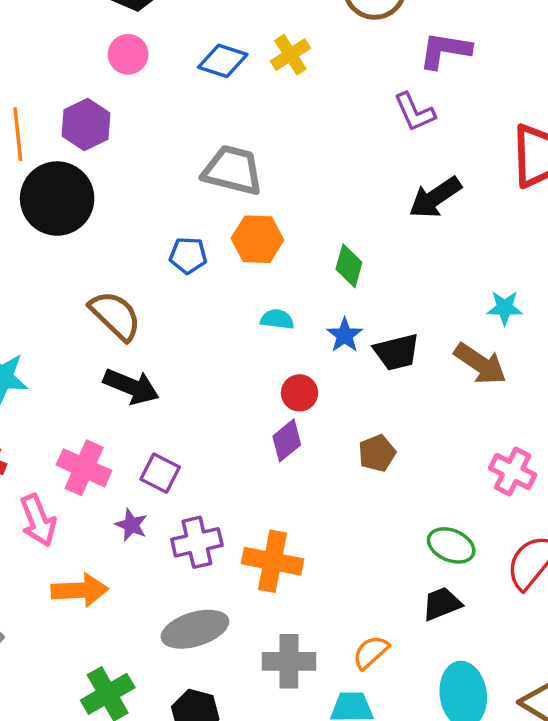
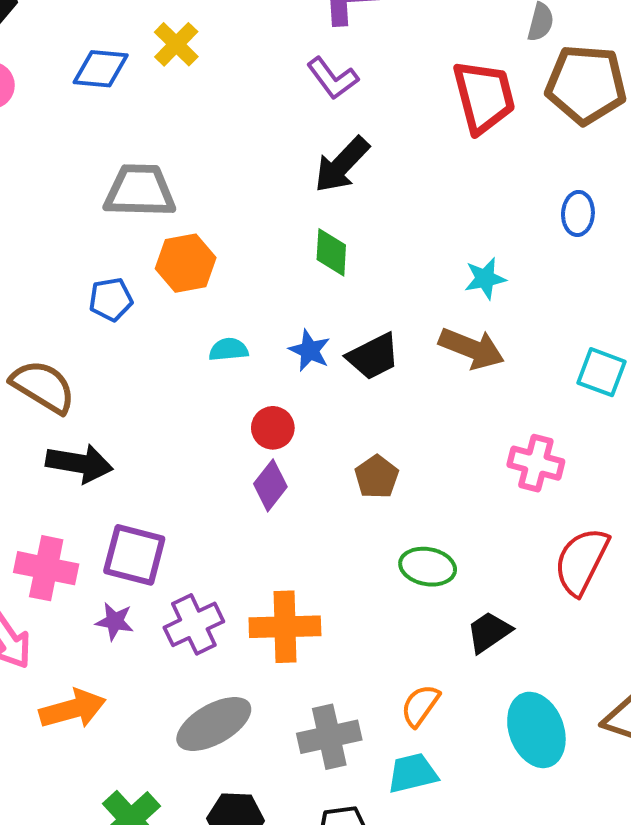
black arrow: (435, 198) -> (342, 165), moved
green diamond: (349, 266) -> (331, 252), moved
purple square: (160, 473) -> (134, 555), size x1.4
green ellipse: (451, 545) -> (428, 567), moved

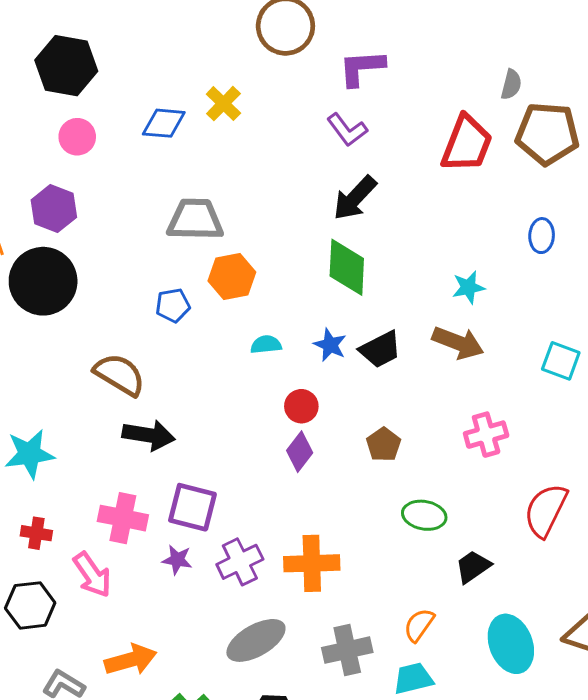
red trapezoid: (484, 97) -> (467, 144), turned 36
green diamond: (331, 252) -> (347, 267), size x1.5
pink cross: (536, 463) -> (486, 435), moved, turned -30
orange arrow: (73, 709) -> (131, 660), moved

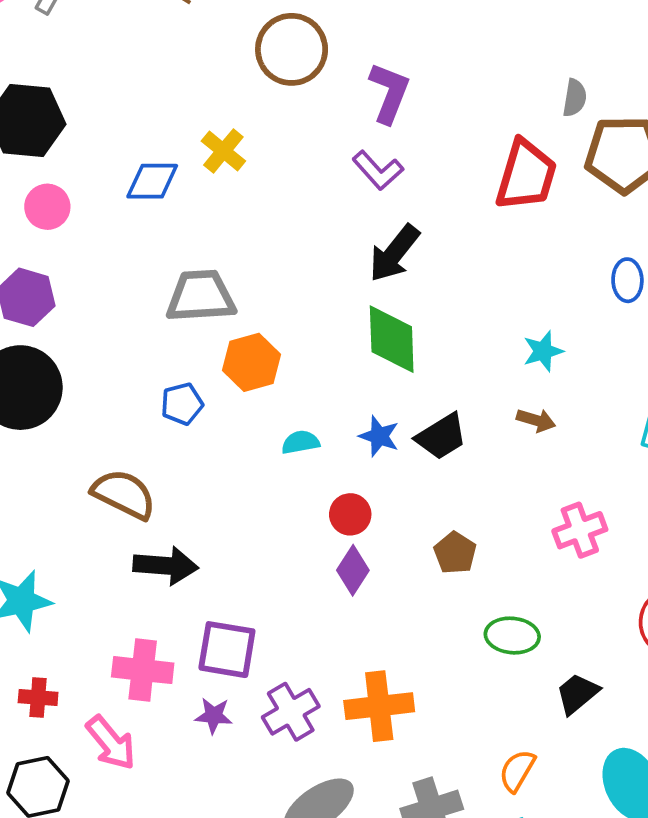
purple L-shape: (362, 68) -> (389, 93), turned 120
brown arrow: (458, 343) -> (536, 420), size x0.6

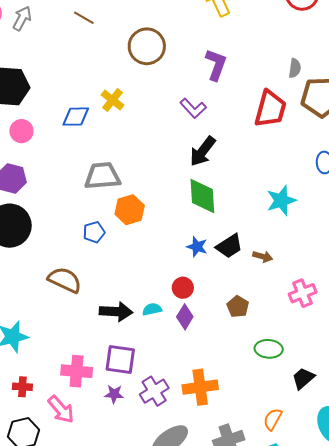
purple L-shape: (389, 93) -> (216, 65), moved
cyan star: (543, 351) -> (281, 200), size x1.4
brown arrow: (536, 420) -> (263, 257), moved
cyan semicircle: (300, 442) -> (152, 309), moved
black arrow: (166, 566) -> (116, 312), moved

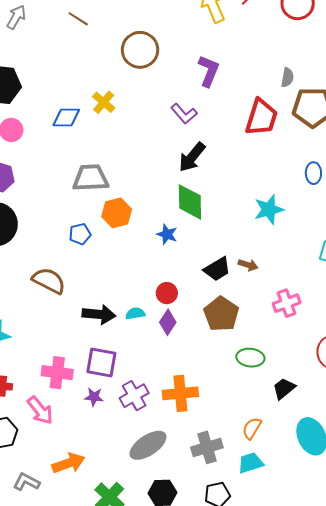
black trapezoid: (229, 246) -> (217, 269), moved
blue star: (197, 247) -> (167, 234), moved
brown pentagon: (238, 307) -> (221, 314), size x1.6

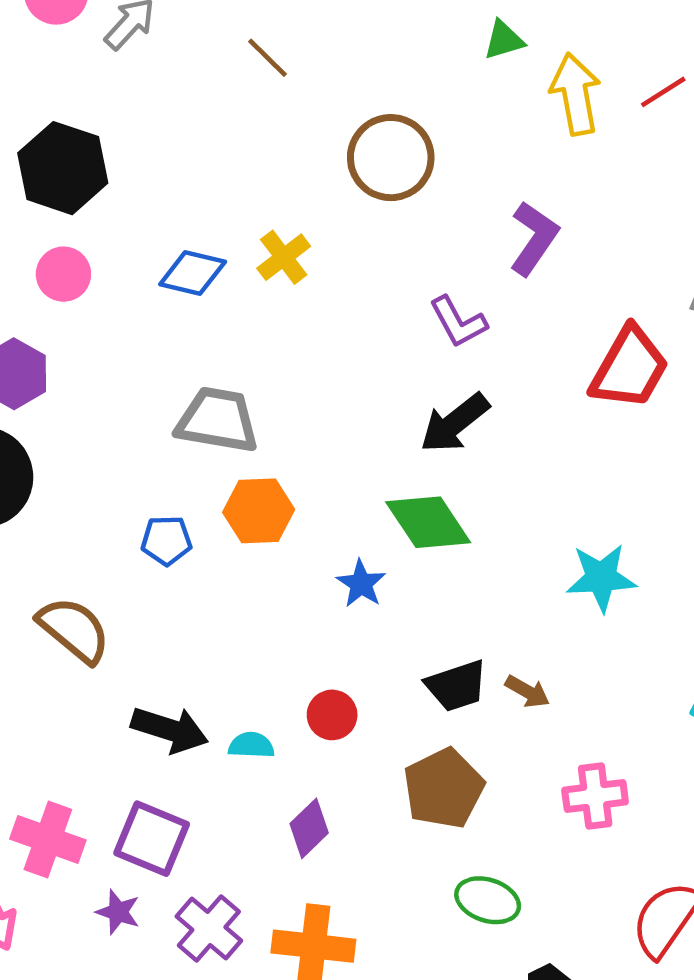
green diamond: (190, 202) -> (428, 522), turned -45
purple diamond: (168, 322) -> (309, 828), moved
purple cross: (134, 396) -> (209, 928), turned -32

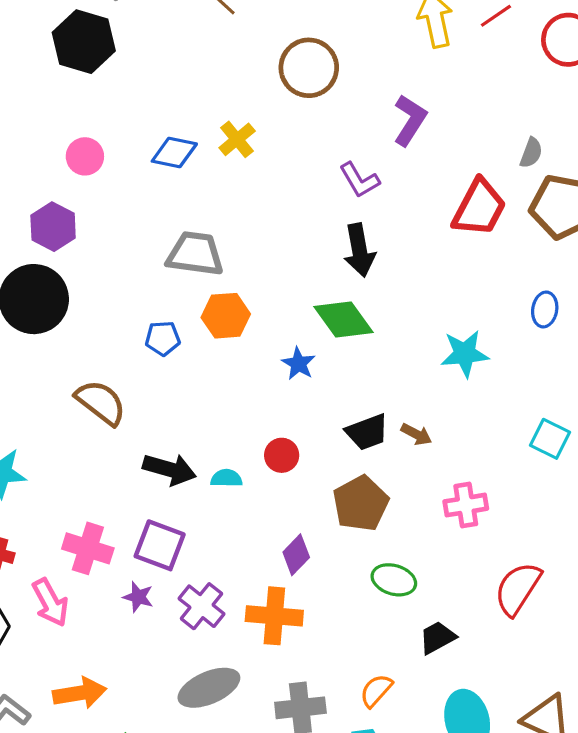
black hexagon: (63, 168) -> (84, 42), moved
black arrow: (455, 423) -> (359, 250), turned -60
purple diamond: (309, 828) -> (296, 555), moved

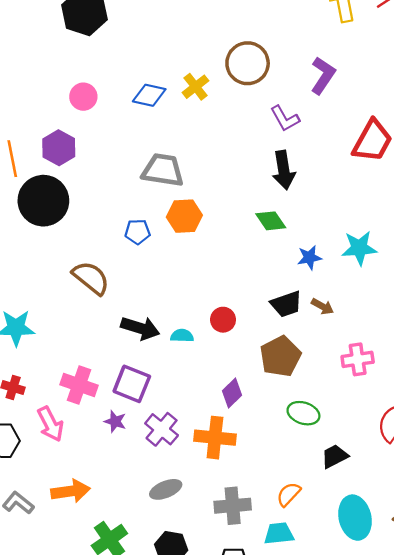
brown circle: (309, 68) -> (248, 63), moved
green diamond: (344, 319) -> (271, 221), size x0.7
blue star: (299, 364) -> (309, 258), moved, turned 30
gray ellipse: (209, 688) -> (166, 489), size x0.7

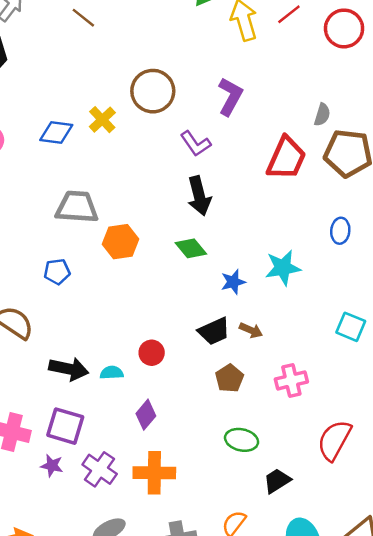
orange hexagon: (184, 216) -> (121, 242), moved
brown pentagon: (280, 356) -> (229, 378), moved, size x0.7
purple diamond: (232, 393) -> (146, 415), moved

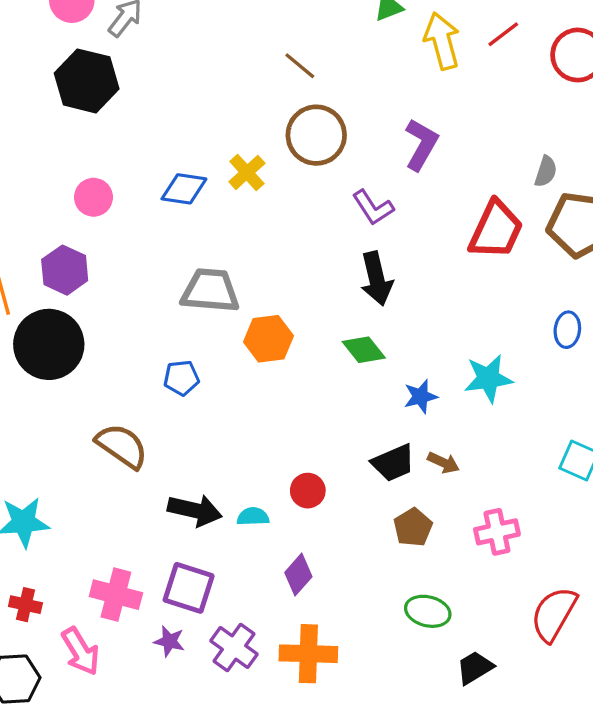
brown line: (83, 18) -> (300, 66), moved

